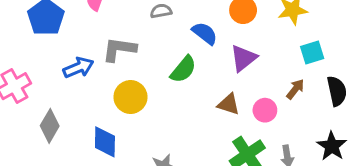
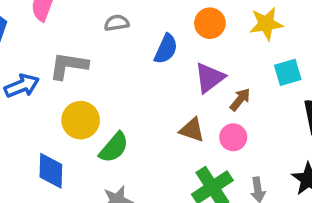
blue semicircle: (205, 33) -> (166, 49), turned 76
green semicircle: (183, 69) -> (114, 148), moved
brown arrow: (295, 89) -> (240, 99), moved

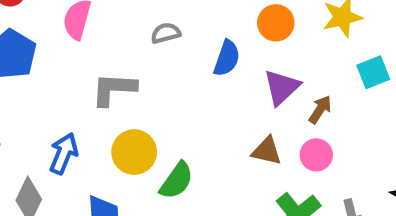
blue arrow: (22, 86) -> (64, 153), moved, turned -40

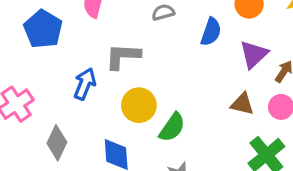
blue arrow: (64, 153) -> (85, 84), moved

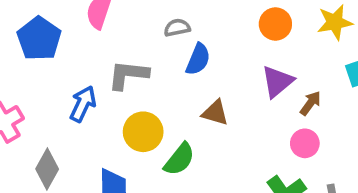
blue semicircle: (211, 32) -> (198, 59), moved
brown triangle: (242, 104) -> (215, 113), moved

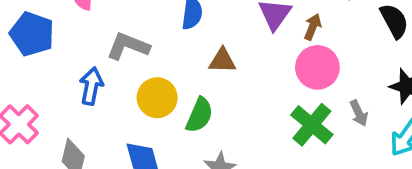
gray L-shape: (128, 75) -> (128, 46), turned 30
pink circle: (305, 143) -> (317, 67), size x1.5

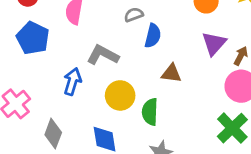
green semicircle: (199, 115) -> (150, 112), turned 152

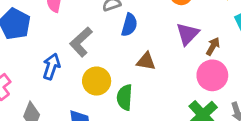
gray L-shape: (103, 55) -> (81, 42), turned -72

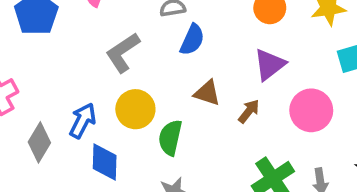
brown arrow: (213, 46) -> (249, 111), moved
blue arrow: (51, 66) -> (83, 121), moved
pink circle: (212, 75) -> (311, 110), moved

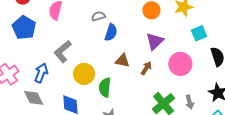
gray L-shape: (123, 53) -> (63, 51), moved
blue arrow: (83, 121) -> (41, 73), moved
gray diamond: (39, 142) -> (34, 98), turned -50

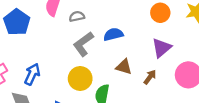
gray semicircle: (98, 16) -> (77, 16), moved
blue semicircle: (111, 32) -> (113, 34), turned -126
gray L-shape: (63, 51) -> (83, 44), moved

